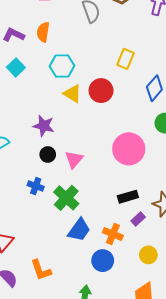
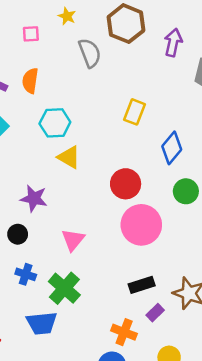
red circle: (101, 91) -> (126, 184), moved
black circle: (48, 154) -> (18, 234), moved
blue trapezoid: (79, 230) -> (42, 323), moved, turned 50

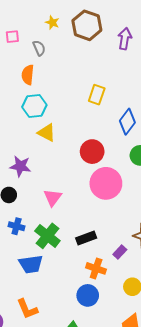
yellow star: (67, 16) -> (52, 23), moved
gray semicircle: (90, 53) -> (39, 48), moved, size x0.7
orange semicircle: (30, 81) -> (28, 75), moved
black rectangle: (142, 285) -> (86, 238), moved

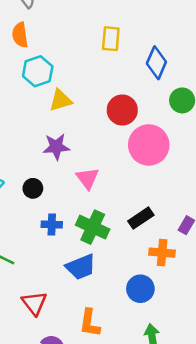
yellow triangle: (47, 133) -> (61, 100), turned -30
purple star: (20, 166) -> (56, 147), moved
blue circle: (88, 295) -> (140, 289), moved
orange L-shape: (27, 309) -> (90, 323), turned 45

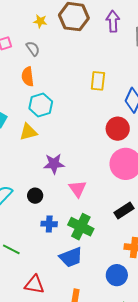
yellow triangle: (61, 100) -> (28, 132), moved
red circle: (122, 110) -> (118, 129), moved
black rectangle: (141, 218) -> (124, 211), moved
red triangle: (34, 303) -> (34, 285), turned -45

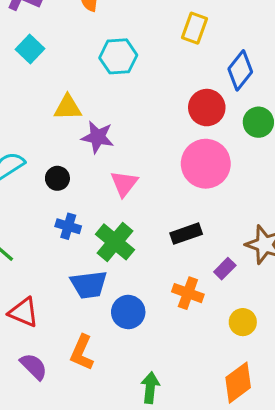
cyan hexagon: (41, 105) -> (118, 56), moved
yellow triangle: (28, 132) -> (68, 107), moved
blue circle: (117, 275) -> (128, 312), moved

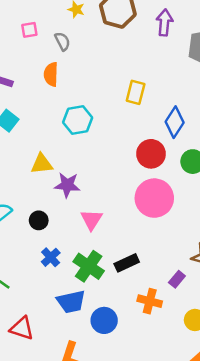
blue cross: (68, 226) -> (51, 257), turned 36
black rectangle: (186, 234) -> (127, 263), moved

